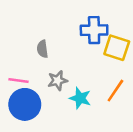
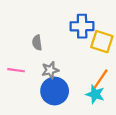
cyan star: (80, 98) -> (95, 94), moved
blue circle: (25, 104) -> (55, 91), moved

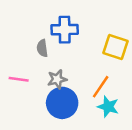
blue cross: (82, 26) -> (65, 30), moved
orange line: (101, 79) -> (101, 87), moved

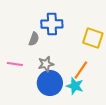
gray semicircle: (42, 48) -> (34, 39), turned -152
cyan star: (108, 107) -> (75, 86), moved

